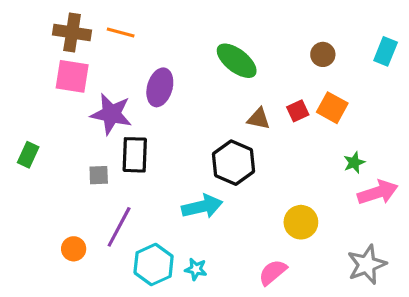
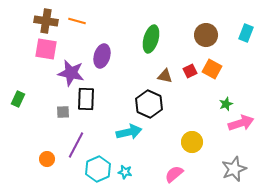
brown circle: (323, 54) -> (206, 35), size x1.5
green ellipse: (237, 61) -> (151, 39), turned 68

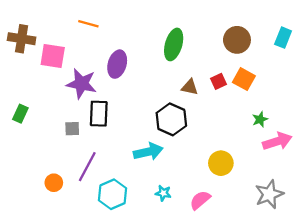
brown cross: (46, 21) -> (22, 39), moved
cyan star: (125, 172) -> (163, 193), moved

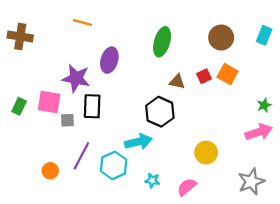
pink square: (53, 56) -> (49, 102), moved
green star: (260, 119) -> (264, 105), moved
cyan hexagon: (113, 194) -> (114, 165), moved

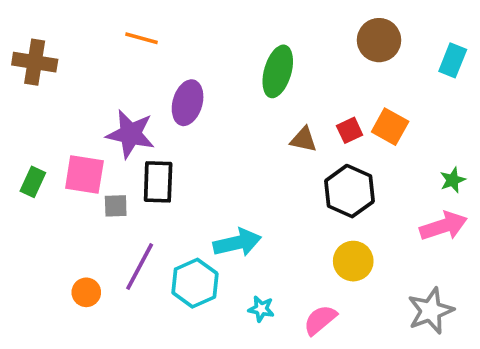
brown circle: (221, 38) -> (379, 40), moved
black hexagon: (160, 112) -> (350, 191), moved

